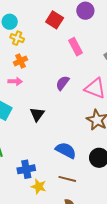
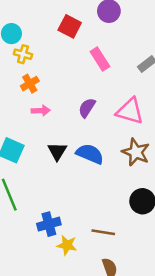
pink arrow: (15, 81) -> (41, 111), moved
blue semicircle: (66, 150) -> (90, 154), moved

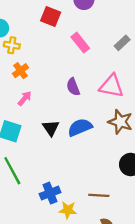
purple semicircle: (87, 108) -> (73, 87), turned -48
pink arrow: (41, 111) -> (25, 98), moved, turned -42
blue semicircle: (90, 154) -> (80, 127), turned -40

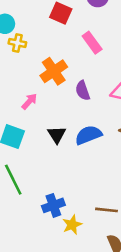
orange cross: (21, 71) -> (54, 71), moved, size x1.5
yellow star: (68, 210) -> (72, 225), turned -30

